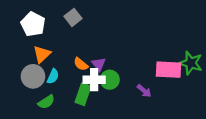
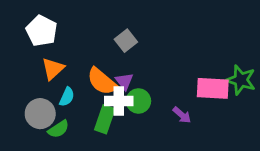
gray square: (73, 17) -> (126, 41), moved
orange semicircle: (81, 64) -> (102, 81), size x1.6
gray circle: (33, 76) -> (40, 114), moved

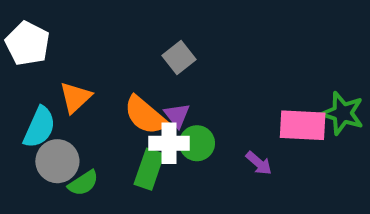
white pentagon: (42, 31) -> (27, 44), moved
cyan semicircle: (67, 97) -> (39, 127), moved, size x1.5

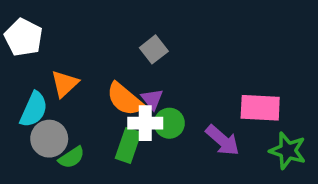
green star: (343, 113) -> (288, 151), moved
purple arrow: (259, 163) -> (222, 140), size x1.5

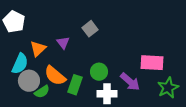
orange semicircle: (125, 99) -> (55, 76), moved
purple triangle: (152, 99) -> (63, 43), moved
white cross: (145, 123) -> (107, 94), moved
green star: (288, 151) -> (168, 88), turned 30

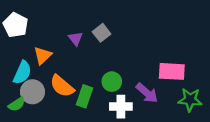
purple triangle: (63, 43) -> (76, 39), moved
green star: (168, 88) -> (190, 100), turned 30
green semicircle: (42, 92) -> (17, 104), moved

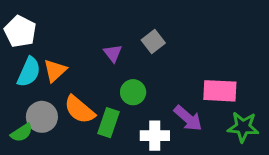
gray square: (102, 33) -> (153, 42), moved
purple triangle: (76, 39) -> (113, 53), moved
cyan semicircle: (22, 73) -> (29, 72), moved
green circle: (112, 82) -> (133, 92), moved

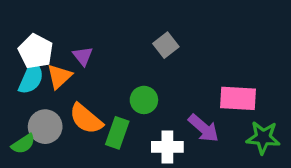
white pentagon: (20, 31) -> (36, 51), moved
purple triangle: (113, 53) -> (83, 56), moved

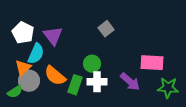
purple triangle: (83, 56) -> (53, 36), size x1.5
orange triangle: (59, 76) -> (23, 68), moved
cyan semicircle: (31, 78) -> (36, 54), moved
white cross: (167, 147) -> (97, 82), moved

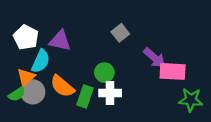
purple triangle: (53, 36) -> (60, 41), turned -40
purple arrow: (130, 82) -> (154, 58), moved
green semicircle: (15, 92) -> (17, 94), moved

